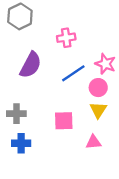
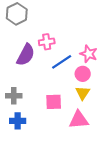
pink cross: (66, 38) -> (47, 42), moved
pink triangle: (93, 142) -> (79, 120), size x1.5

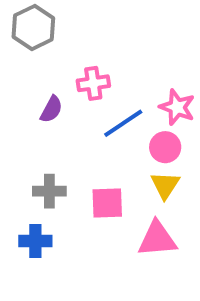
purple semicircle: (26, 55) -> (51, 109), size x0.6
gray cross: (14, 96) -> (49, 191), moved

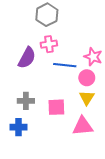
gray hexagon: (33, 27) -> (47, 15), moved
purple semicircle: (51, 109) -> (27, 58), size x1.5
blue line: (123, 123) -> (65, 65), turned 40

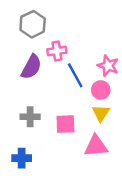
gray hexagon: (47, 15) -> (33, 24), moved
blue line: (65, 65) -> (75, 75), turned 55
blue cross: (19, 127) -> (22, 158), moved

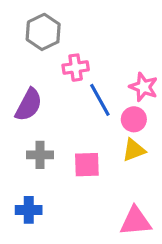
purple semicircle: (31, 67) -> (29, 105), moved
yellow triangle: (101, 113) -> (134, 150), turned 36
pink triangle: (96, 146) -> (135, 221), moved

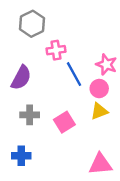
pink square: (87, 165) -> (64, 122), turned -30

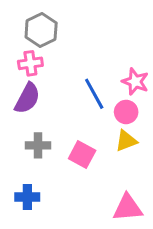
pink cross: (56, 50) -> (30, 63), moved
pink square: (64, 122) -> (82, 155), turned -30

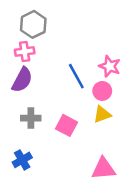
blue cross: (27, 197) -> (22, 160), turned -30

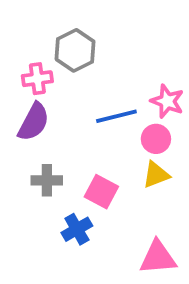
gray hexagon: (33, 24) -> (75, 50), moved
blue line: (76, 76) -> (116, 116), turned -75
blue cross: (22, 160) -> (77, 229), moved

